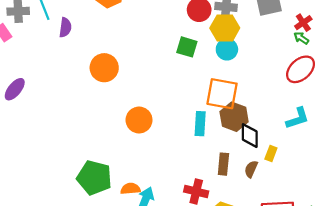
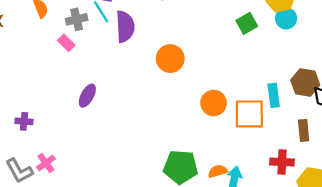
purple semicircle: (65, 27) -> (125, 27), size x1.6
green square: (187, 47) -> (247, 23), turned -35
orange square: (222, 94) -> (249, 114), moved

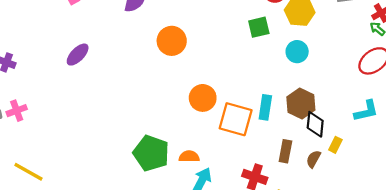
cyan circle: (286, 18) -> (297, 52), moved
orange semicircle: (218, 171) -> (189, 156), moved

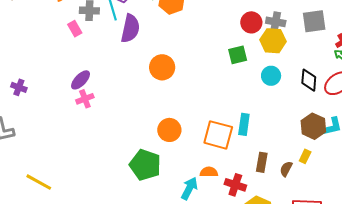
orange circle: (203, 98) -> (169, 130), moved
brown hexagon: (301, 103) -> (313, 126), moved
pink cross: (17, 111) -> (85, 99), moved
black diamond: (315, 124) -> (309, 80), moved
orange semicircle: (189, 156) -> (209, 172), moved

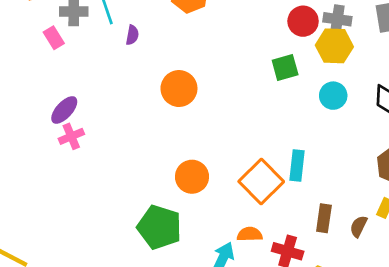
purple semicircle: (130, 28) -> (132, 35), size x0.5
orange square: (218, 135) -> (261, 182), turned 32

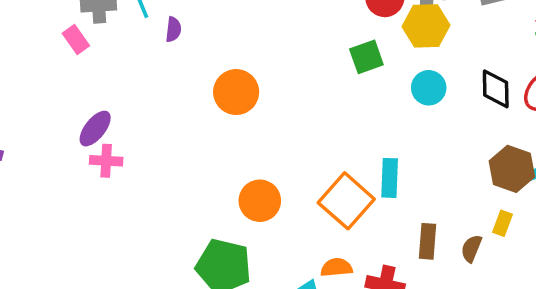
pink cross: (71, 136) -> (106, 161), turned 30

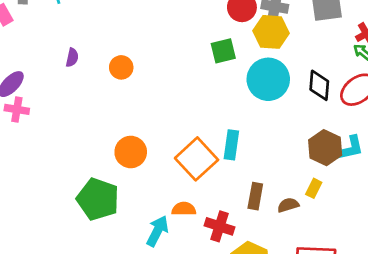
purple semicircle: (173, 29) -> (72, 57), moved
cyan circle: (429, 88) -> (268, 79), size x1.6
orange circle: (236, 92) -> (121, 67), size x0.7
brown semicircle: (471, 248) -> (288, 205), turned 45

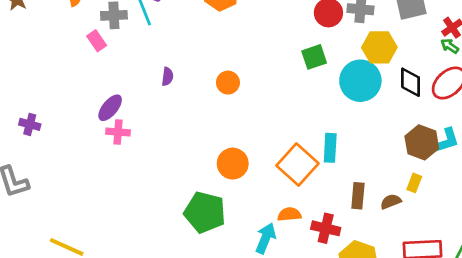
yellow hexagon: (271, 32) -> (379, 47), moved
orange circle: (121, 67) -> (228, 83), moved

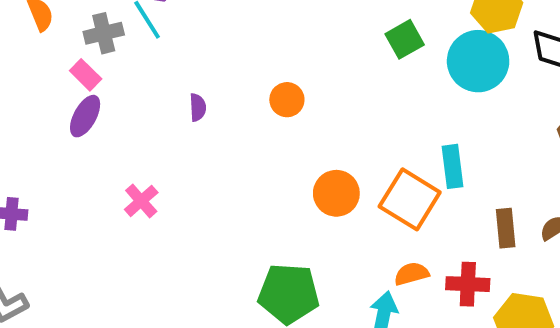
purple ellipse: (110, 108) -> (85, 116), moved
pink cross: (118, 132) -> (141, 201), turned -35
orange circle: (233, 164) -> (336, 193), moved

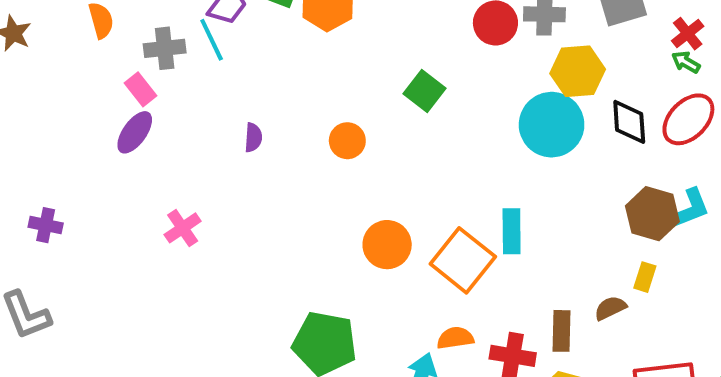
green square: (405, 39) -> (425, 91), moved, turned -30
brown rectangle: (506, 228) -> (561, 331), moved

